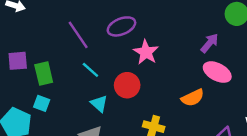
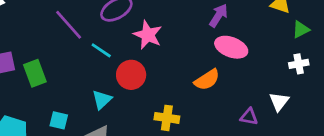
cyan line: (90, 70) -> (101, 50), moved
cyan square: (42, 103) -> (59, 120), moved
cyan triangle: (99, 104) -> (102, 100), turned 42

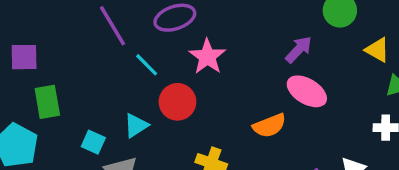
green rectangle: (35, 73) -> (47, 102), moved
cyan square: (59, 120) -> (93, 142), moved

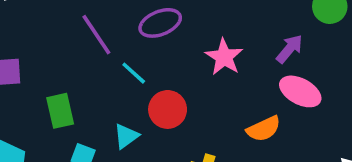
pink star: (207, 57) -> (224, 57), moved
green rectangle: (47, 102) -> (60, 111), moved

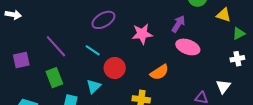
purple line: (96, 35) -> (56, 46), moved
pink star: (224, 57) -> (142, 34), turned -30
orange semicircle: (264, 129) -> (159, 72), moved

